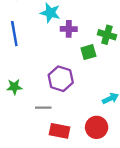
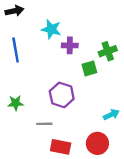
green cross: (107, 35) -> (108, 51), turned -36

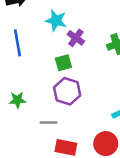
purple cross: (70, 45) -> (76, 38), turned 35
green square: (89, 68) -> (63, 63), moved

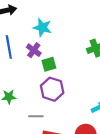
purple cross: (76, 38) -> (34, 50), moved

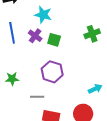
green square: (49, 64) -> (54, 40), moved, turned 32

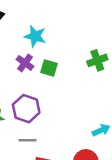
purple hexagon: (52, 72) -> (26, 109), moved

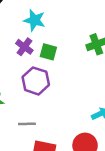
purple hexagon: (26, 109) -> (36, 81), moved

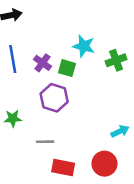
cyan star: (35, 20) -> (84, 46), moved

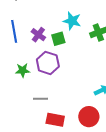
green square: (67, 68) -> (58, 39), turned -32
green star: (13, 118) -> (23, 70), moved

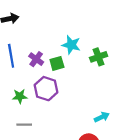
gray line: (40, 99) -> (24, 125), moved

